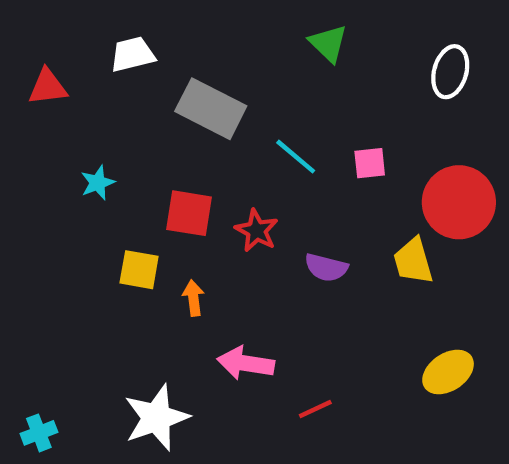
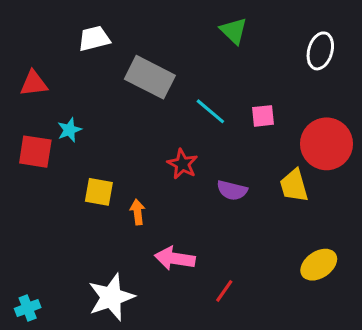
red triangle: (48, 87) -> (34, 83), moved
red square: (189, 213) -> (35, 152), moved
red line: (315, 409) -> (224, 291), turned -30

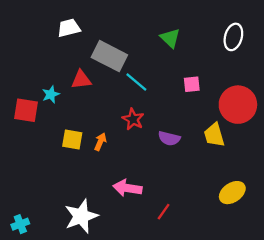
green triangle: (234, 31) -> (170, 38), moved
red triangle: (34, 83) -> (81, 80), moved
cyan line: (210, 111) -> (136, 82), moved
orange arrow: (138, 212) -> (100, 142), moved, turned 30

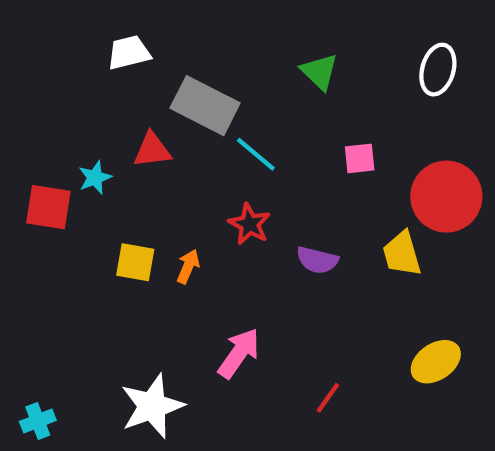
pink arrow: (127, 188) -> (239, 353), turned 116
red line: (164, 212) -> (328, 398), moved

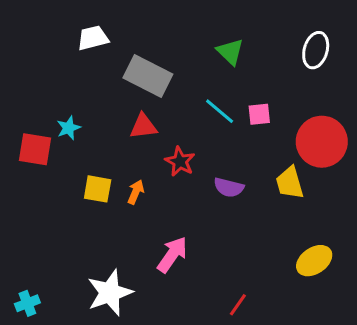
red triangle: (152, 150) -> (143, 126), moved
cyan line: (256, 154) -> (220, 111), moved
red line: (328, 398) -> (238, 305), moved

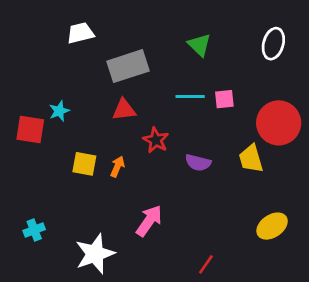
gray rectangle: (148, 76) -> (128, 66), turned -45
cyan line: (220, 111) -> (190, 96), turned -40
cyan cross: (27, 303) -> (34, 230), moved

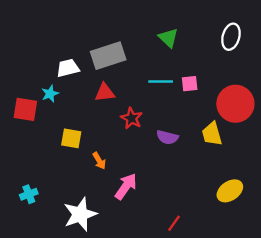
white trapezoid: (80, 33) -> (68, 68), moved
orange arrow: (117, 167) -> (99, 161), moved, turned 126

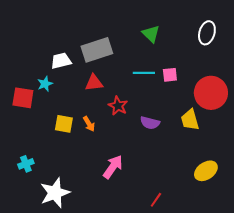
orange arrow: (99, 161) -> (89, 124), moved
cyan cross: (29, 194) -> (26, 164), moved
white star: (80, 214) -> (55, 193), moved

